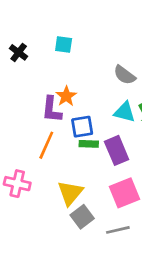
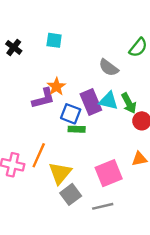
purple L-shape: (52, 109) -> (43, 98), turned -110
blue square: (82, 127) -> (71, 114), turned 30
orange line: (46, 145) -> (39, 155), moved
purple rectangle: (117, 150) -> (91, 102), moved

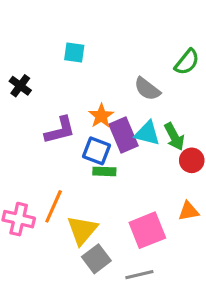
black cross: (14, 47) -> (20, 86), moved
orange star: (56, 87) -> (101, 116), moved

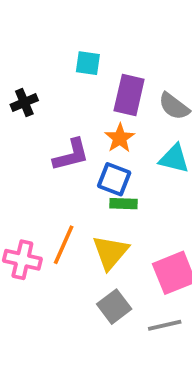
black cross: (20, 86) -> (24, 102), turned 30
purple rectangle: (123, 135) -> (129, 95), moved, turned 36
yellow triangle: (82, 230) -> (110, 252), moved

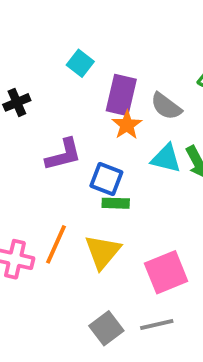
cyan square: (88, 63) -> (80, 63), turned 30
orange star: (120, 138) -> (127, 125), moved
gray square: (114, 307) -> (106, 328), moved

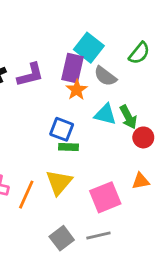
cyan square: (80, 63) -> (89, 48), moved, size x1.5
purple L-shape: (63, 155) -> (30, 75), moved
orange line: (56, 244) -> (26, 195), moved

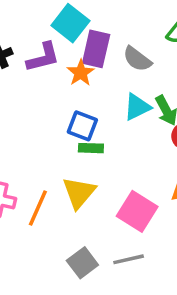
cyan square: (89, 48) -> (70, 23), moved
orange star: (77, 90) -> (81, 73), moved
cyan triangle: (105, 114) -> (137, 107), turned -40
pink square: (105, 197) -> (137, 211), turned -36

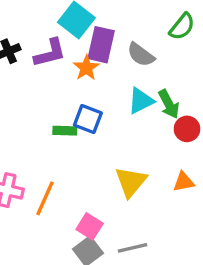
green rectangle: (91, 148) -> (65, 131), moved
yellow triangle: (79, 193) -> (131, 182), moved
pink square: (137, 211) -> (90, 226), moved, size x0.7

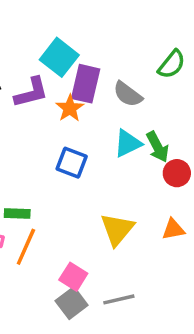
green rectangle: (65, 131) -> (17, 213), moved

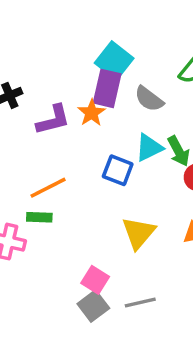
cyan square: (59, 57) -> (114, 61), moved
purple L-shape: (31, 92) -> (53, 120), moved
blue square: (72, 163) -> (118, 170), moved
orange line: (26, 247) -> (48, 188), moved, turned 39

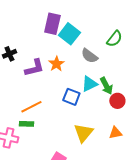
purple rectangle: (107, 88) -> (52, 24), moved

